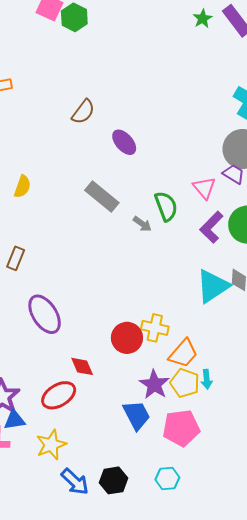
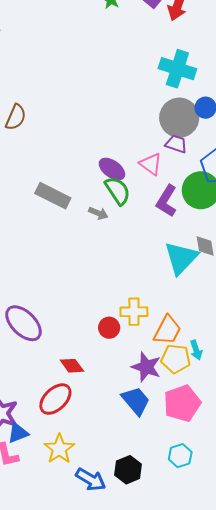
purple ellipse: (124, 142) -> (112, 169), moved
red circle: (127, 338) -> (109, 328), size x0.7

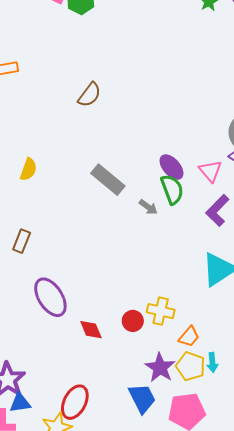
orange trapezoid: (167, 330) -> (189, 337), size x0.7
red diamond: (72, 366) -> (91, 330), moved
red ellipse: (55, 399) -> (75, 402), moved, turned -32

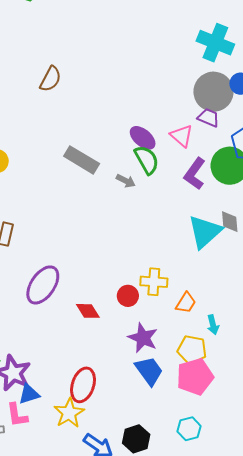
purple ellipse: (50, 297) -> (43, 285), turned 75
yellow pentagon: (191, 366) -> (192, 350), moved
purple star: (160, 368) -> (143, 338), moved

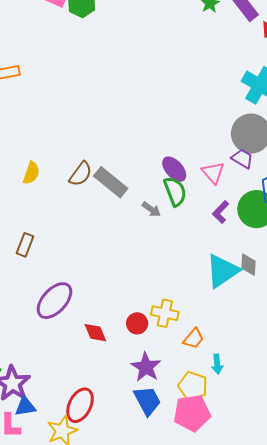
brown semicircle: (50, 79) -> (81, 174), moved
purple L-shape: (195, 174) -> (221, 212), size x0.7

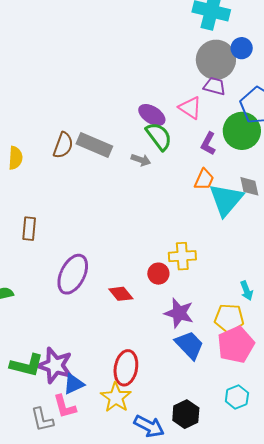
orange trapezoid: (194, 339) -> (204, 179), moved

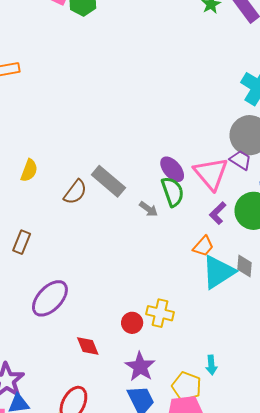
pink triangle: (190, 108) -> (211, 174), size x1.5
brown semicircle: (63, 145) -> (75, 192), moved
red diamond: (121, 294) -> (88, 346), moved

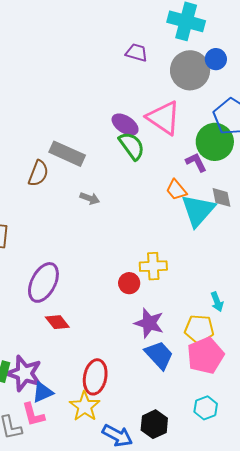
purple trapezoid: (241, 160) -> (137, 53), moved
gray arrow: (149, 209) -> (90, 198), moved
purple L-shape: (218, 213) -> (196, 162), moved, turned 125
orange trapezoid: (203, 246) -> (176, 190), turned 115
red diamond: (88, 346) -> (57, 322), moved

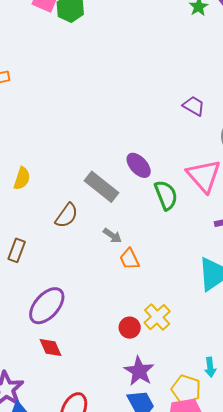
purple ellipse: (125, 125) -> (139, 165), moved
brown semicircle: (38, 173) -> (67, 215), moved
orange trapezoid: (176, 190) -> (129, 259), moved
yellow cross: (153, 266) -> (157, 317), turned 36

